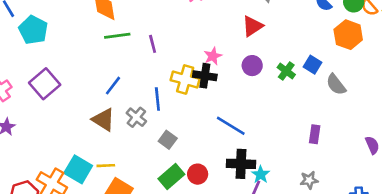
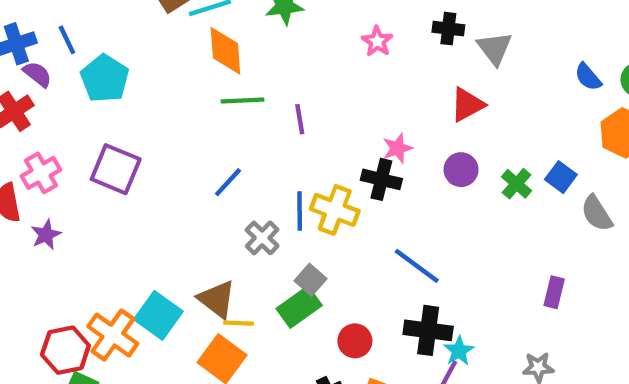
yellow cross: (185, 80) -> (335, 210), moved
purple square: (45, 84) -> (116, 169), turned -32
brown triangle: (103, 120) -> (217, 299), moved
yellow line: (106, 166) -> (239, 323), moved
green rectangle: (171, 177) -> (299, 307), moved

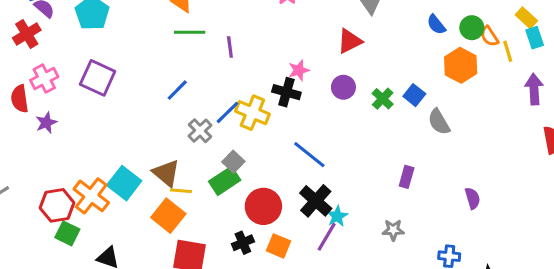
blue line: (300, 211) -> (227, 112), turned 44
black cross: (428, 330) -> (316, 201), turned 32
red circle: (355, 341) -> (263, 206), size x1.5

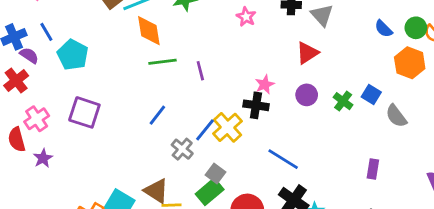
yellow cross: (252, 113) -> (227, 127), turned 32

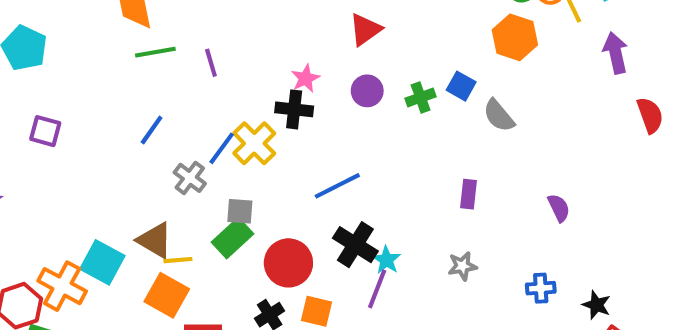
green cross: (343, 101) -> (421, 97), turned 36
purple square: (84, 112) -> (45, 131), size x0.7
blue line: (283, 159) -> (337, 186), turned -56
gray square: (216, 174) -> (240, 211), turned -30

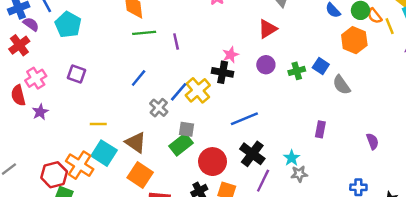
yellow line: (178, 260) -> (98, 124), moved
cyan star: (387, 260) -> (292, 158), moved
gray star: (462, 266) -> (299, 174), moved

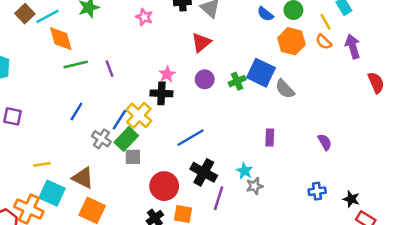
orange semicircle: (375, 16) -> (324, 42), moved
blue square: (321, 66) -> (261, 73), size x1.6
green rectangle: (181, 145) -> (126, 139), moved

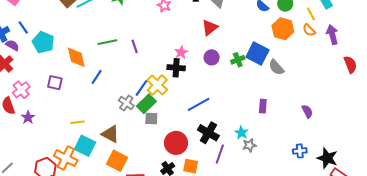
orange diamond: (61, 39) -> (76, 57), moved
blue line: (76, 111) -> (97, 77), moved
black star: (351, 199) -> (327, 158), size x1.5

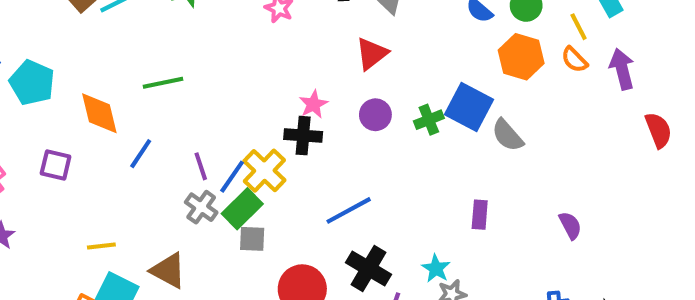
purple line: (135, 46) -> (201, 166), moved

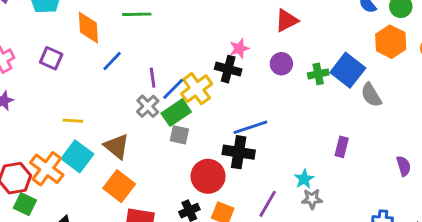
black cross: (368, 268) -> (239, 152), moved, turned -32

